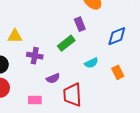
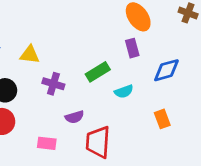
purple rectangle: (80, 24) -> (132, 48), moved
cyan semicircle: (91, 63) -> (124, 91), moved

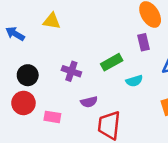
yellow triangle: (30, 55) -> (52, 21), moved
pink rectangle: (47, 143) -> (52, 117), moved

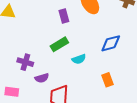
purple rectangle: (143, 42) -> (64, 16), moved
purple cross: (71, 71) -> (25, 62), moved

